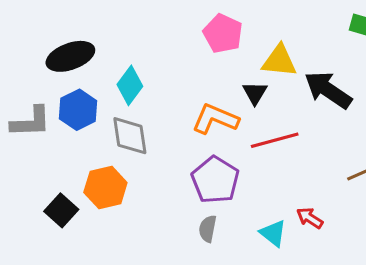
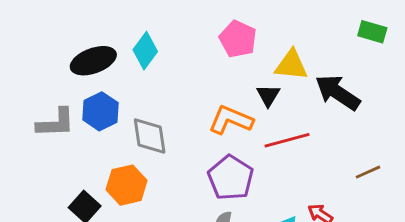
cyan diamond: (130, 85) -> (145, 51), moved

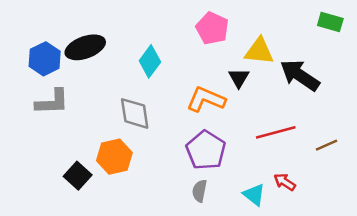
cyan diamond: (145, 51) -> (150, 61), moved
blue hexagon: (101, 111) -> (45, 59), moved
red line: (287, 140) -> (276, 132), moved

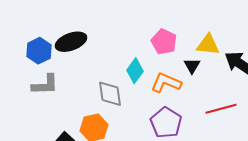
pink pentagon: (212, 28) -> (164, 42), moved
cyan diamond: (150, 61) -> (135, 71), moved

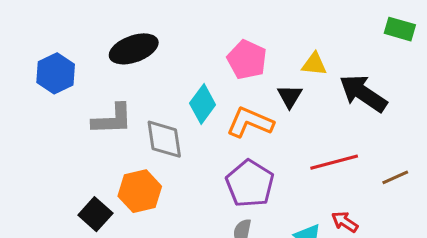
black ellipse: (71, 42) -> (134, 49), moved
yellow triangle: (208, 45) -> (314, 64), size x0.7
gray L-shape: (45, 85) -> (112, 119), moved

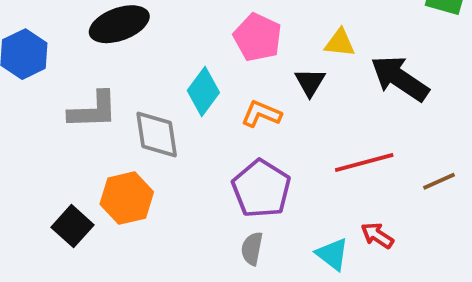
orange L-shape: (250, 122) -> (261, 114), size x0.7

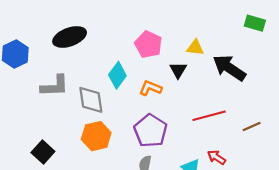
orange hexagon: (127, 198) -> (96, 136), moved

